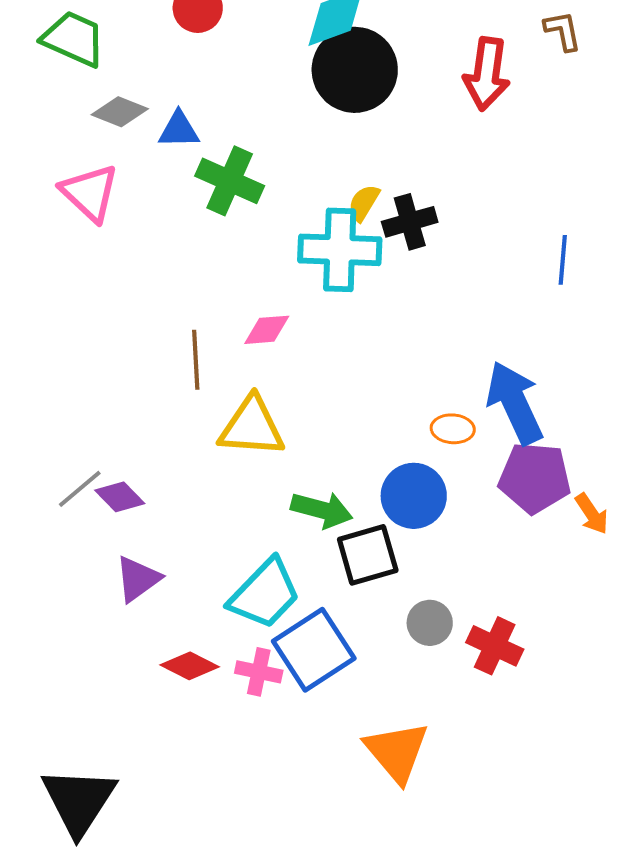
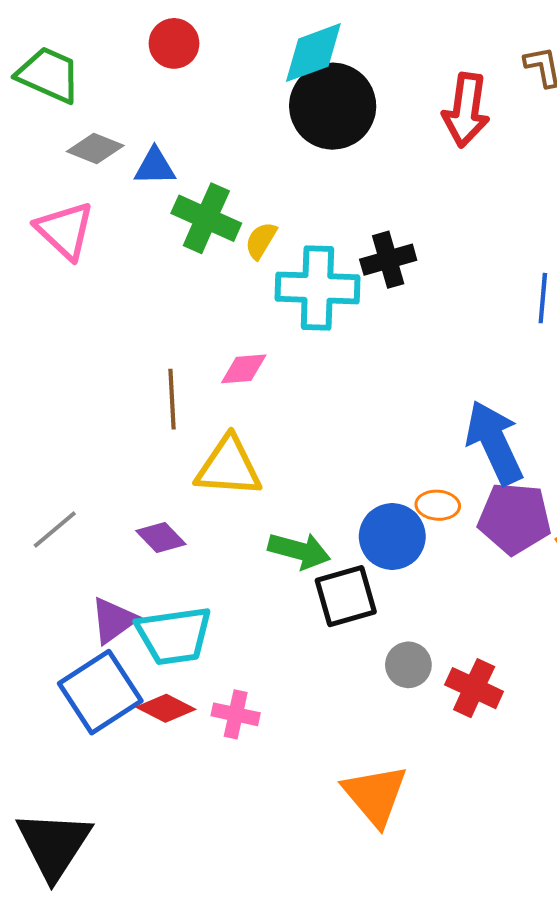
yellow semicircle: (364, 203) -> (261, 240), moved
orange ellipse: (453, 429) -> (438, 505), moved
purple diamond: (120, 497) -> (161, 538), moved
cyan trapezoid: (265, 594) -> (174, 636), moved, turned 38
blue square: (314, 650) -> (100, 692), moved

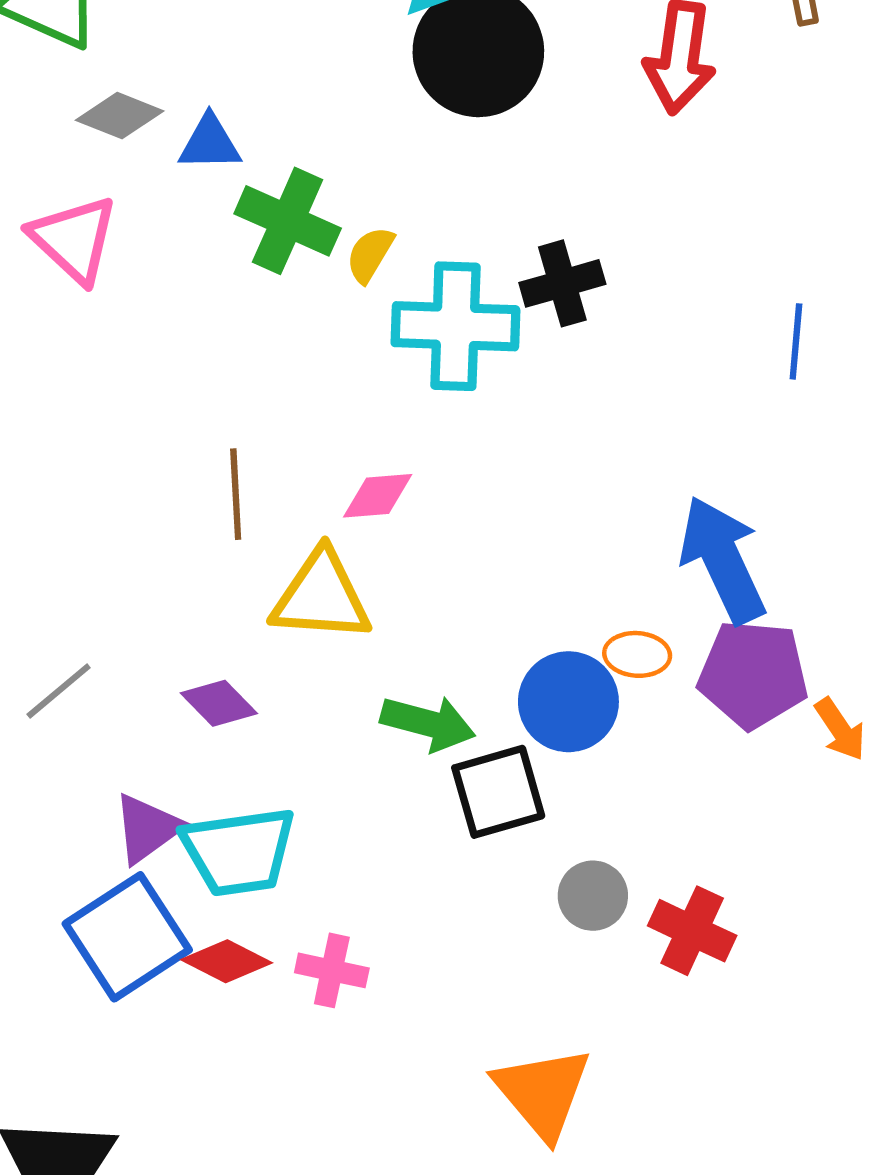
pink diamond: (244, 369) -> (378, 496), moved

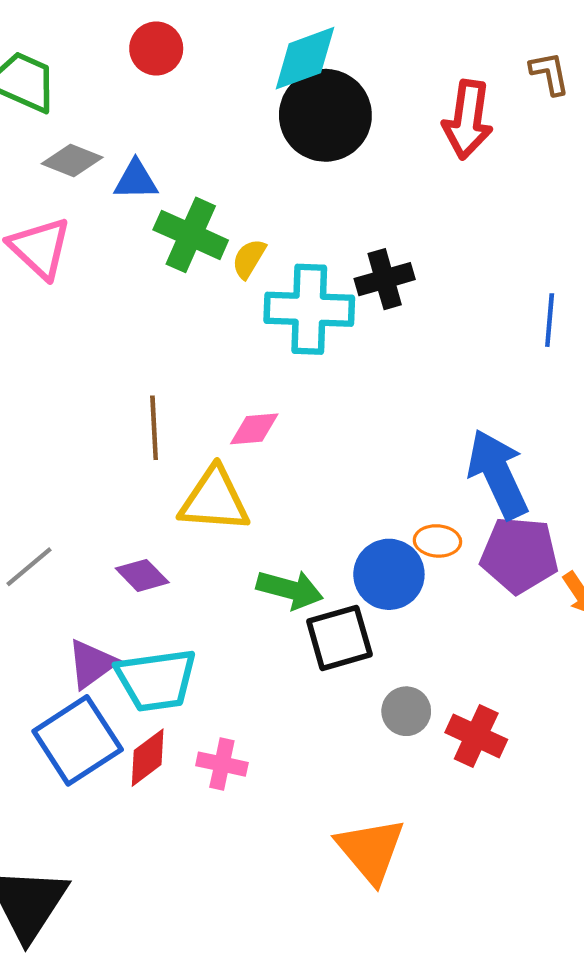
red diamond: (226, 961) -> (148, 758), turned -64

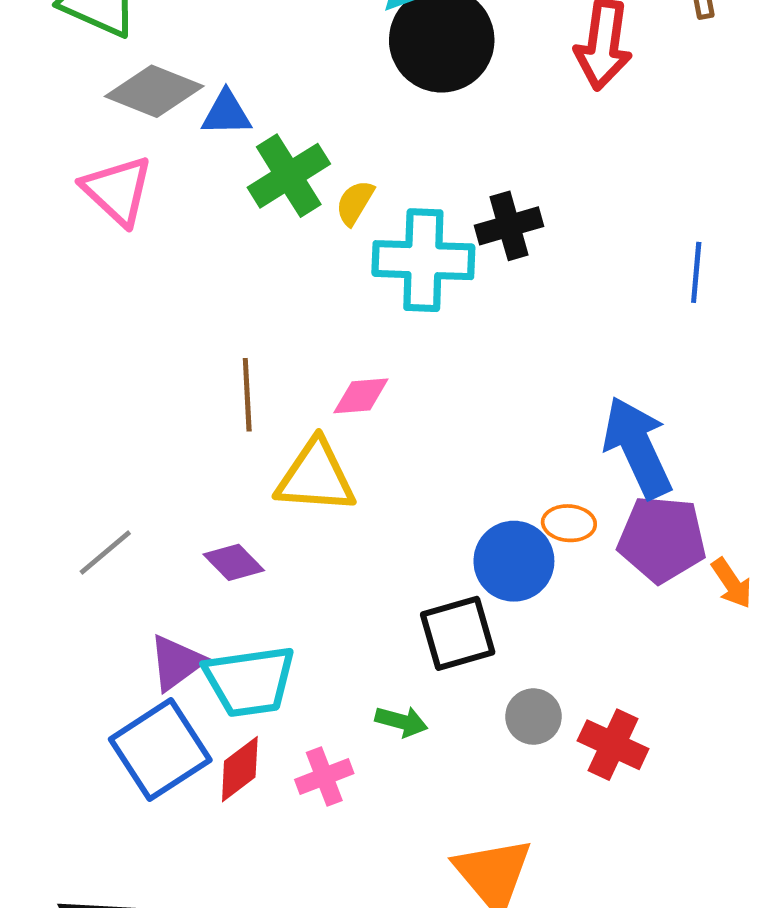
gray diamond: (72, 161) -> (154, 91), size x1.4
green cross: (191, 235) -> (289, 176), turned 34
green arrow: (290, 589) -> (401, 721), moved, size x0.7
pink cross: (222, 764) -> (324, 776), turned -33

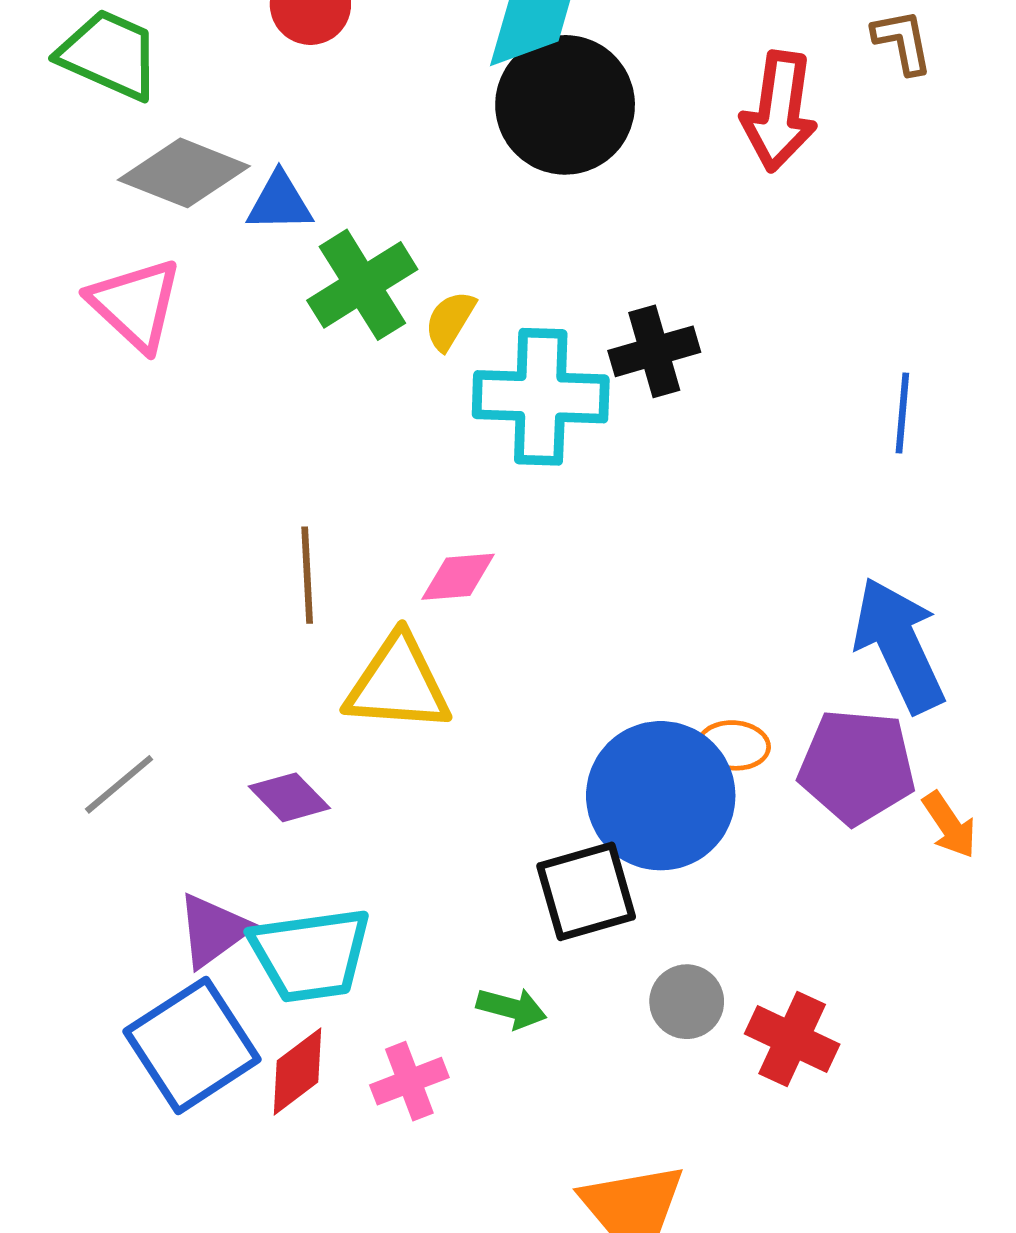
blue arrow: (637, 447) -> (899, 645), moved
blue circle: (514, 561) -> (661, 796), size x1.4

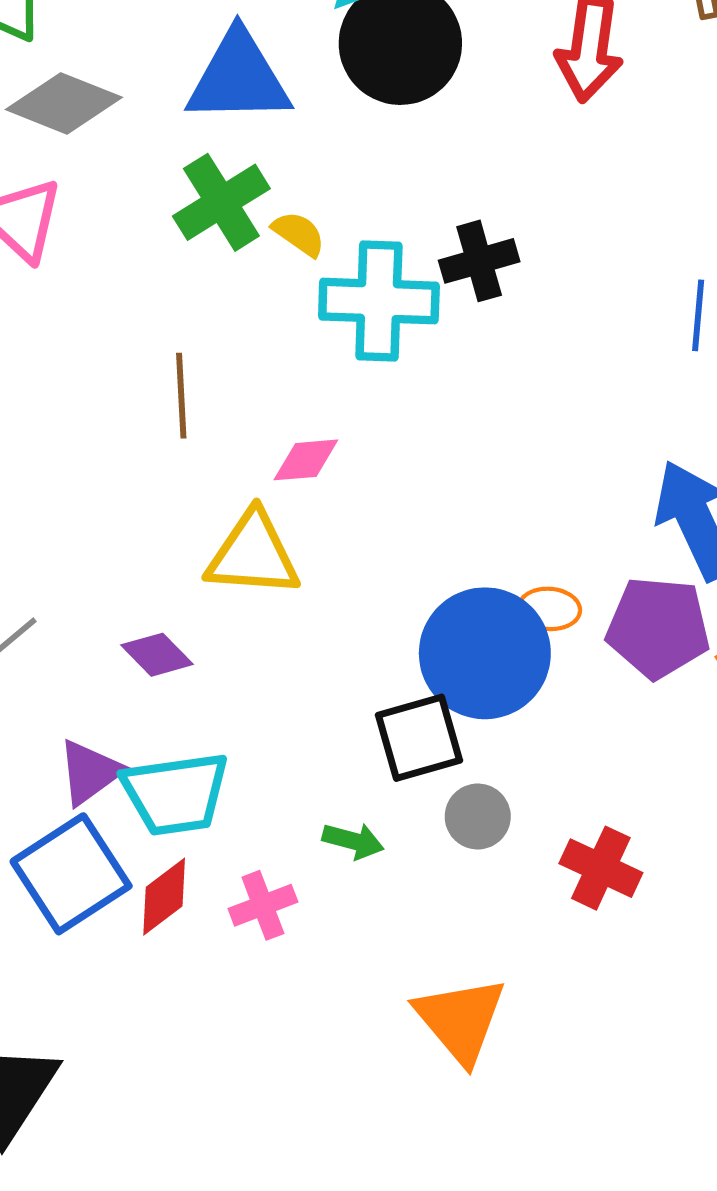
blue triangle: (280, 202) -> (239, 78), moved, size x1.8
yellow semicircle: (450, 321) -> (299, 234), turned 94
brown line: (307, 575) -> (181, 396), moved
gray circle: (687, 1002) -> (478, 816), moved

